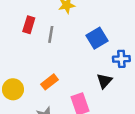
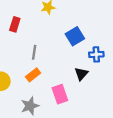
gray line: (51, 34) -> (34, 52), moved

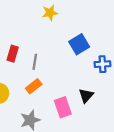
red rectangle: (15, 24) -> (13, 54), moved
black triangle: (81, 74) -> (86, 96), moved

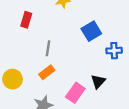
red rectangle: (13, 54) -> (26, 20), moved
pink rectangle: (63, 107) -> (75, 93), turned 54

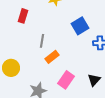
orange rectangle: (47, 72) -> (52, 57), moved
black triangle: (98, 81) -> (94, 80), moved

